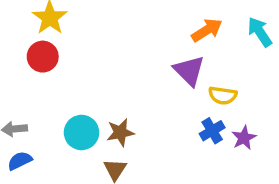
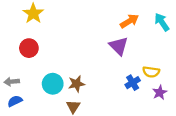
red circle: (43, 57) -> (29, 48), moved
yellow semicircle: (223, 95) -> (151, 72), moved
purple star: (244, 138) -> (160, 92), moved

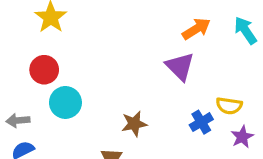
cyan circle: (53, 84) -> (65, 102), moved
brown star: (76, 84) -> (134, 124), moved

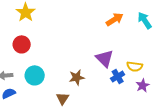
purple triangle: (180, 66) -> (105, 58), moved
cyan circle: (65, 102) -> (35, 75), moved

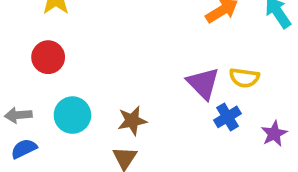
yellow semicircle: (135, 66) -> (244, 78), moved
brown star: (77, 77) -> (132, 121), moved

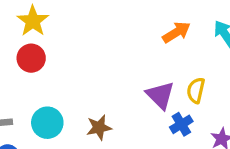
red circle: (48, 57) -> (31, 58), moved
yellow semicircle: (244, 78) -> (196, 90), turned 95

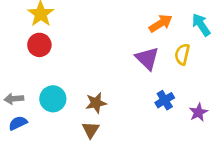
yellow semicircle: (196, 90) -> (182, 54), moved
purple triangle: (160, 95) -> (147, 58), moved

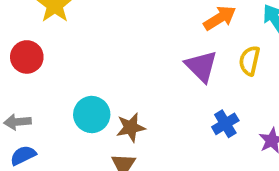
red circle: (39, 45) -> (27, 57), moved
cyan circle: (53, 99) -> (92, 115), moved

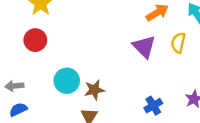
red circle: (27, 57) -> (35, 40), moved
blue cross: (225, 124) -> (153, 106), moved

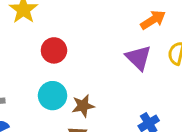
red circle: (35, 40) -> (54, 50), moved

